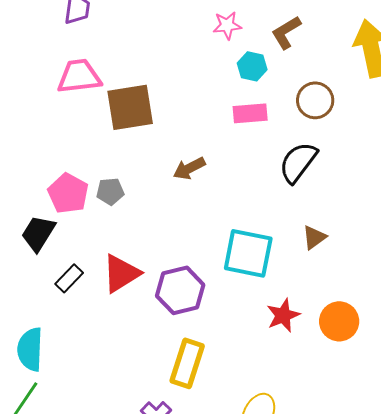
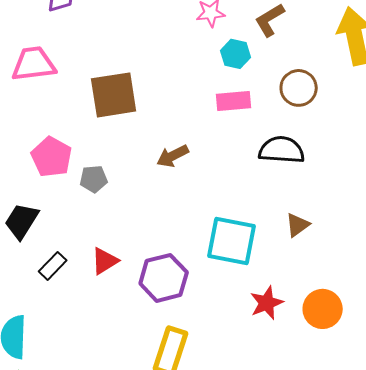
pink trapezoid: (79, 76) -> (34, 64), moved
black semicircle: (298, 162) -> (282, 150), turned 57
pink pentagon: (68, 193) -> (52, 157), moved
red triangle: (121, 273) -> (105, 261), size x0.7

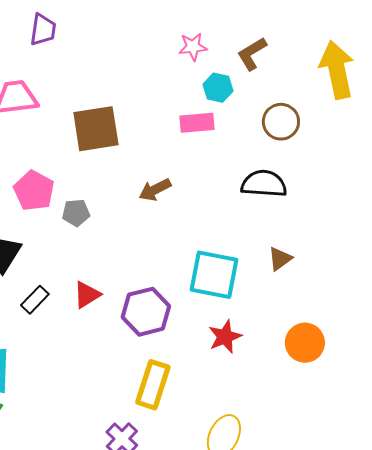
pink rectangle: (234, 101) -> (197, 123), moved
red star: (267, 303) -> (225, 337), moved

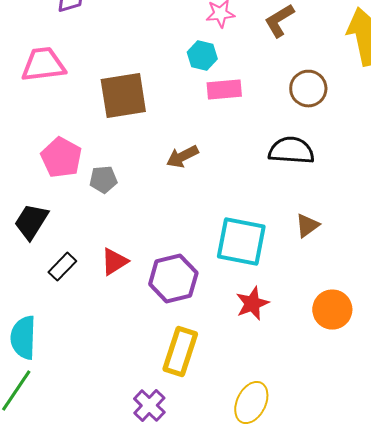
cyan hexagon: (218, 88) -> (202, 56), moved

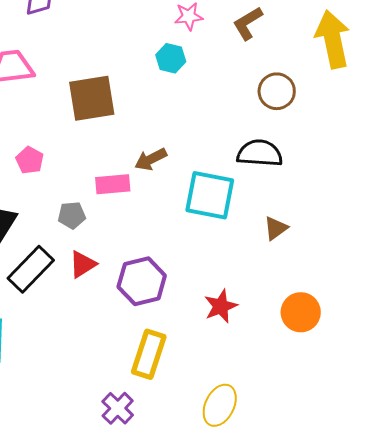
pink rectangle: (224, 90) -> (113, 184), moved
pink pentagon: (61, 158) -> (30, 160), size x0.7
gray pentagon: (103, 180) -> (72, 215), moved
cyan square: (241, 242) -> (210, 195), moved
black rectangle: (62, 267) -> (31, 269), size x1.6

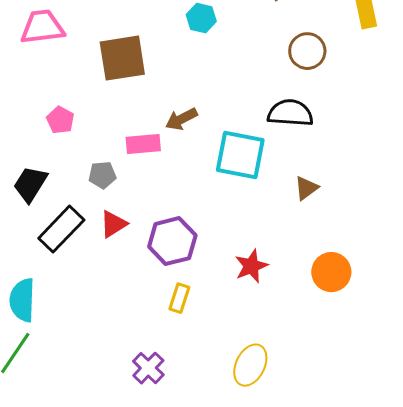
yellow rectangle: (149, 354) -> (179, 298), moved, size x0.6

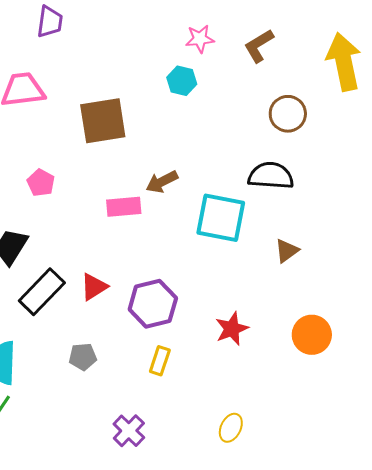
gray pentagon: (102, 175) -> (83, 357), moved
yellow ellipse: (250, 365) -> (231, 428), size x0.7

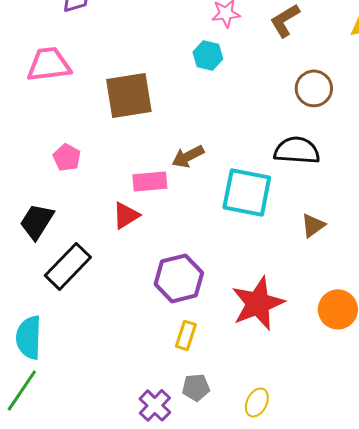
red triangle: (94, 287) -> (126, 215), moved
red star: (232, 329) -> (258, 303), size x1.6
gray pentagon: (83, 357) -> (196, 387), moved

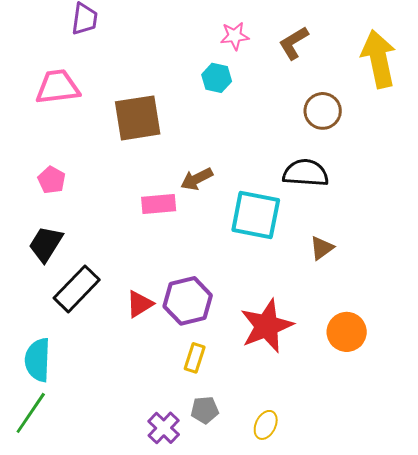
pink pentagon: (67, 157) -> (52, 180), moved
red triangle: (126, 215) -> (140, 304), moved

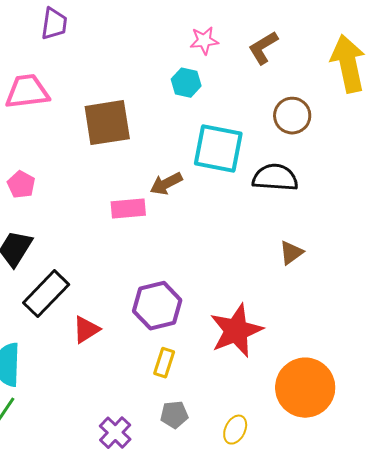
cyan square: (256, 215) -> (218, 149), moved
red triangle: (140, 304) -> (86, 330), moved
orange circle: (347, 332) -> (305, 388), moved, size x1.5
purple cross: (164, 428) -> (115, 433), moved

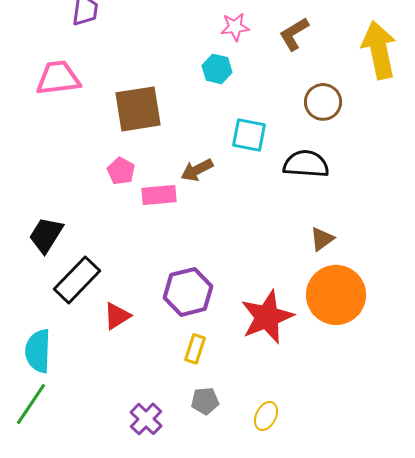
cyan square: (218, 149) -> (249, 135), size x0.7
pink pentagon: (21, 185) -> (121, 171), moved
orange circle: (305, 388) -> (336, 295), moved

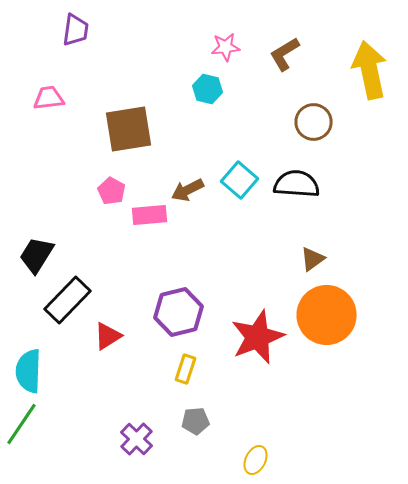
pink trapezoid: (58, 78) -> (49, 98), size x0.7
cyan square: (249, 135) -> (240, 180), moved, turned 30
yellow ellipse: (266, 416) -> (256, 460), moved

